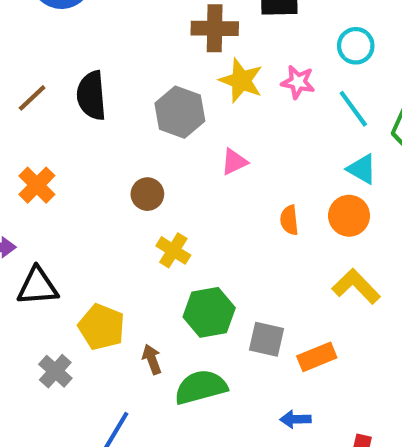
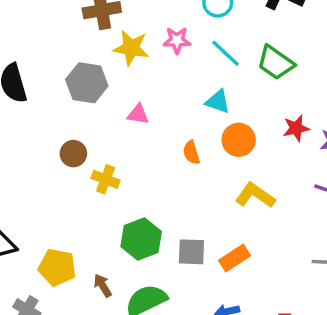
pink triangle: (234, 162) -> (138, 114), turned 45
cyan triangle: (362, 169) -> (218, 102), moved
yellow cross: (173, 250) -> (106, 179), moved

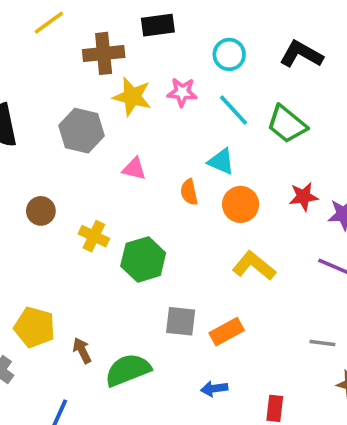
orange semicircle: (191, 153) -> (189, 192), moved
brown circle: (73, 154) -> (41, 211), moved
green hexagon: (141, 239) -> (143, 259), moved

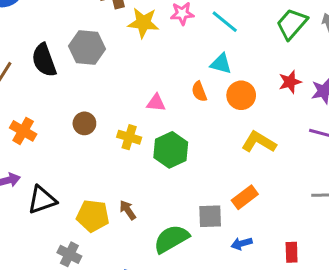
green trapezoid: (287, 124) -> (292, 24), moved, turned 100
gray hexagon: (81, 131) -> (87, 47), moved
pink triangle: (134, 169) -> (156, 103), moved
gray square: (181, 321) -> (210, 216), moved
brown arrow: (82, 350) -> (128, 210), moved

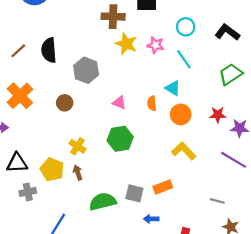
gray hexagon: (87, 47) -> (86, 70), moved
orange cross: (23, 131) -> (20, 96), size x1.4
yellow cross: (129, 137) -> (77, 146), moved
black triangle: (42, 200) -> (17, 163), moved
gray cross: (69, 254) -> (28, 192), turned 35

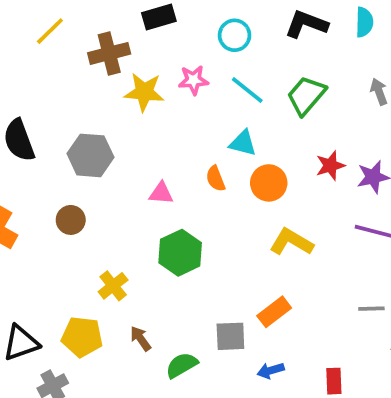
green trapezoid: (231, 74) -> (306, 95), moved
yellow cross: (77, 146) -> (113, 286), turned 35
brown arrow: (78, 173) -> (141, 339), moved
green semicircle: (103, 202) -> (182, 365), size x0.7

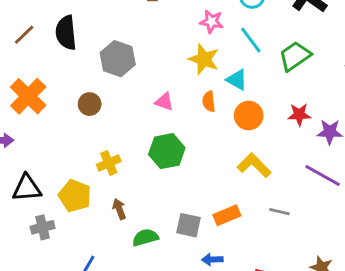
yellow star: (144, 92) -> (204, 59), moved
gray line: (371, 309) -> (279, 212), moved

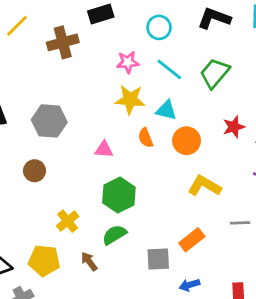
green semicircle: (145, 238) -> (114, 235), moved

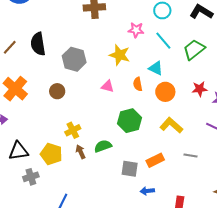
yellow star: (130, 99) -> (119, 55), moved
green hexagon: (119, 195) -> (130, 121), moved
brown arrow: (89, 261) -> (81, 152), moved

